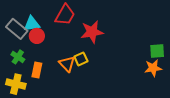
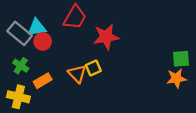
orange rectangle: (37, 70) -> (43, 81), turned 49

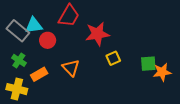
red circle: (43, 41) -> (48, 40), moved
green square: (181, 59) -> (148, 64), moved
yellow square: (93, 68) -> (113, 58), moved

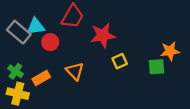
green cross: (19, 60) -> (16, 71), moved
orange star: (162, 72) -> (170, 51), moved

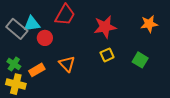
red star: (103, 35) -> (105, 27), moved
orange star: (170, 51) -> (149, 24), moved
green square: (157, 67) -> (140, 60), turned 35

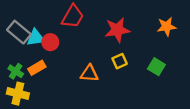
cyan triangle: (32, 24) -> (36, 38), moved
orange triangle: (67, 64) -> (89, 73), moved, turned -42
orange rectangle: (37, 70) -> (37, 68), moved

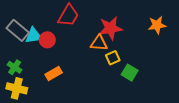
green square: (156, 67) -> (130, 73), moved
orange rectangle: (37, 68) -> (54, 74), moved
orange triangle: (89, 73) -> (99, 43), moved

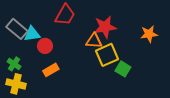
orange star: (157, 25) -> (149, 34), moved
red circle: (47, 40) -> (45, 46), moved
yellow square: (113, 58) -> (107, 55), size x1.6

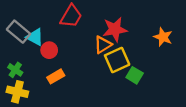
cyan triangle: (32, 34) -> (35, 37), turned 36
orange star: (149, 34) -> (163, 37), turned 30
orange triangle: (94, 41) -> (103, 45), turned -36

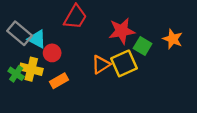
orange triangle: (103, 45) -> (101, 65), moved
green square: (135, 75) -> (143, 46), moved
yellow cross: (17, 92) -> (31, 69), moved

